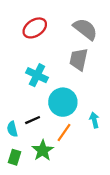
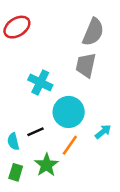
red ellipse: (35, 28) -> (17, 27), moved
gray semicircle: (85, 29) -> (93, 32), turned 75
cyan arrow: (94, 120) -> (103, 132), turned 64

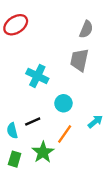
gray semicircle: (93, 32) -> (86, 29), size x0.7
cyan circle: (69, 112) -> (63, 103), size x0.6

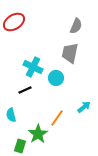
cyan circle: (63, 103) -> (56, 78), moved
black line: (33, 121) -> (25, 90), moved
green rectangle: (15, 159) -> (20, 146), moved

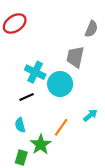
gray semicircle: (76, 26) -> (91, 29), moved
cyan circle: (56, 78) -> (60, 84), size x1.5
cyan semicircle: (11, 115) -> (20, 125), moved

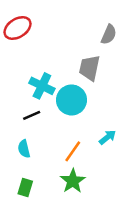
green star: (41, 144) -> (73, 181), moved

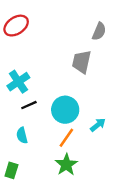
cyan cross: (42, 86) -> (18, 82), moved, turned 30
cyan circle: (71, 100) -> (65, 110), moved
green rectangle: (25, 187) -> (11, 170), moved

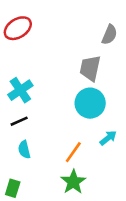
black line: (29, 105) -> (19, 121), moved
cyan circle: (65, 110) -> (90, 103), moved

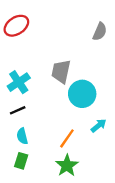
gray trapezoid: (90, 68) -> (61, 72), moved
green rectangle: (13, 188) -> (21, 161), moved

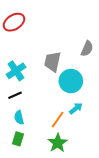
gray semicircle: (100, 32) -> (87, 49), moved
cyan arrow: (99, 126) -> (76, 108), moved

